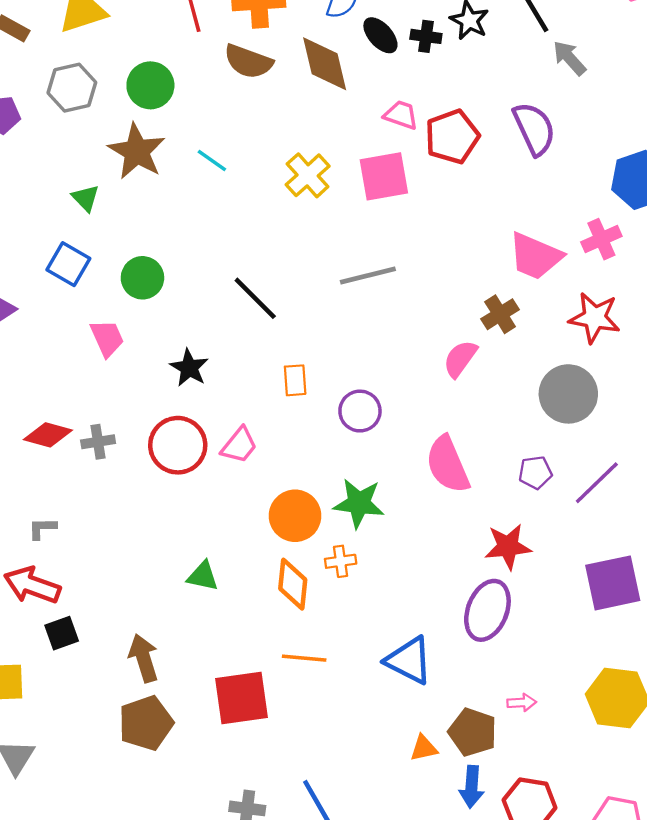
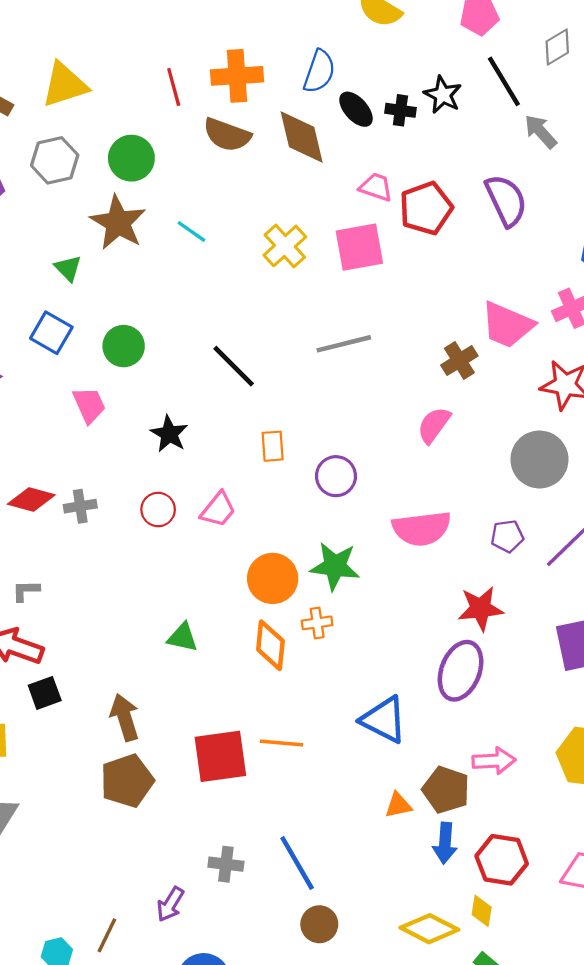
brown cross: (500, 314) -> (459, 361), moved
red circle: (178, 445) -> (158, 510), size x0.6
pink semicircle: (448, 465) -> (422, 528), turned -74
orange line: (304, 658) -> (282, 743), moved
pink arrow: (522, 703) -> (494, 761), size x1.5

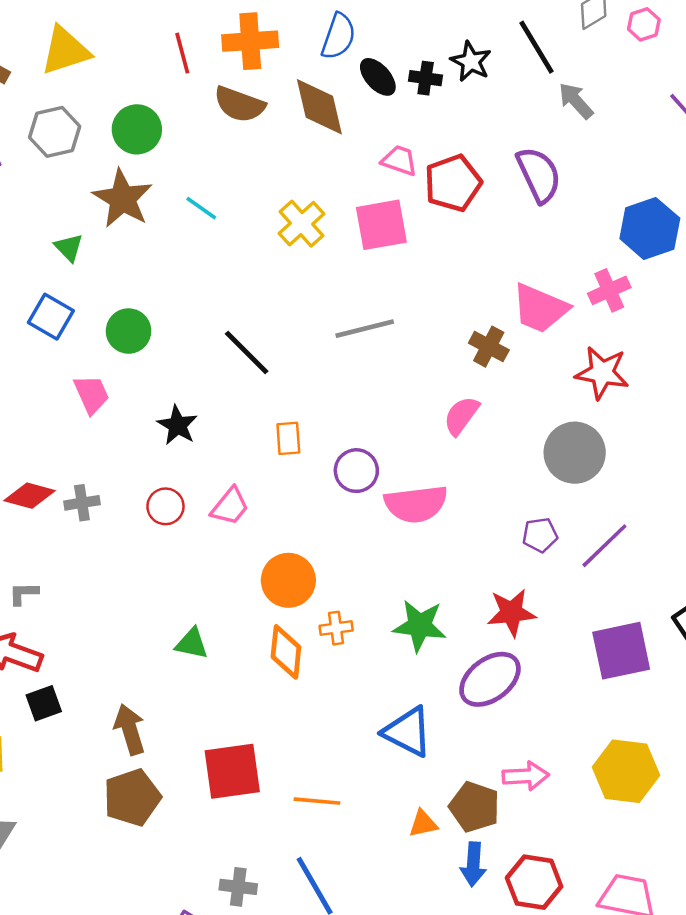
brown cross: (459, 361) -> (489, 347), turned -30
pink semicircle: (422, 528) -> (416, 504), moved
green star: (335, 566) -> (420, 626), moved
purple ellipse: (461, 671) -> (490, 679), turned 32
orange line: (282, 743) -> (317, 801), moved

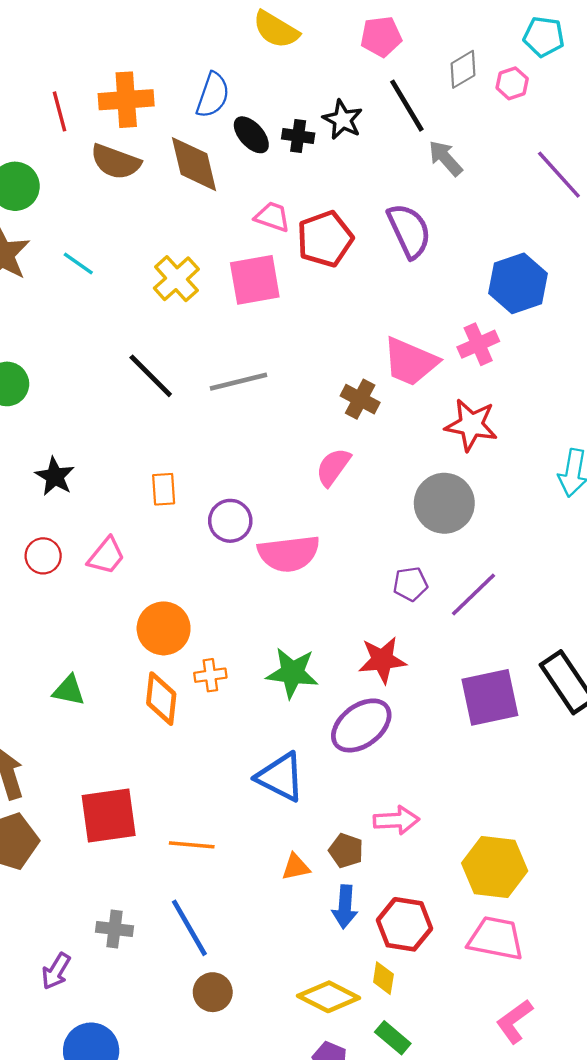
black line: (247, 352) -> (151, 376), moved
yellow hexagon: (626, 771) -> (495, 867), moved
brown pentagon: (474, 807) -> (346, 851), size x0.7

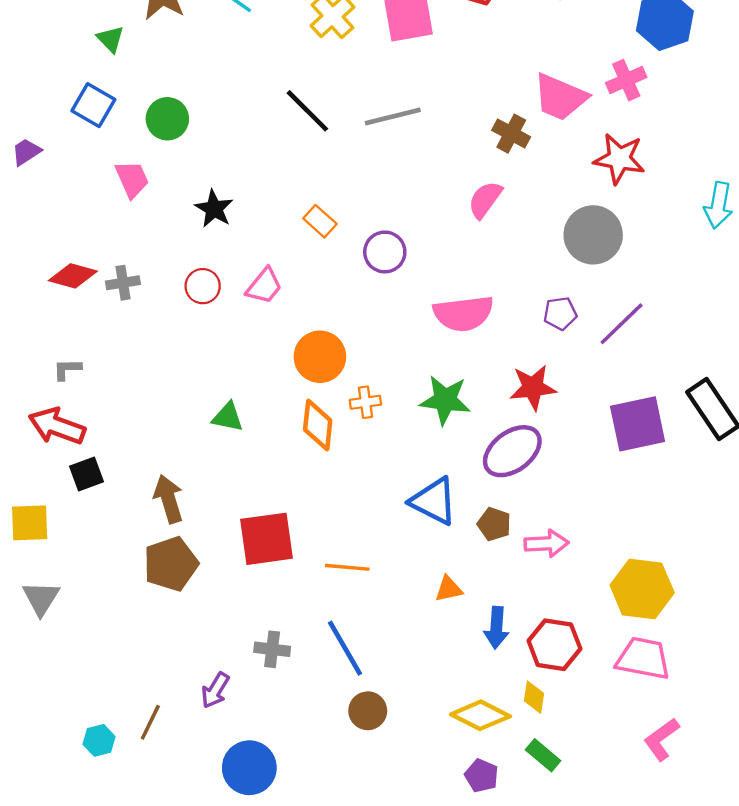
orange rectangle: (164, 489) -> (320, 221), turned -44
pink semicircle: (289, 554) -> (463, 313), moved
brown pentagon: (346, 851) -> (494, 524), moved

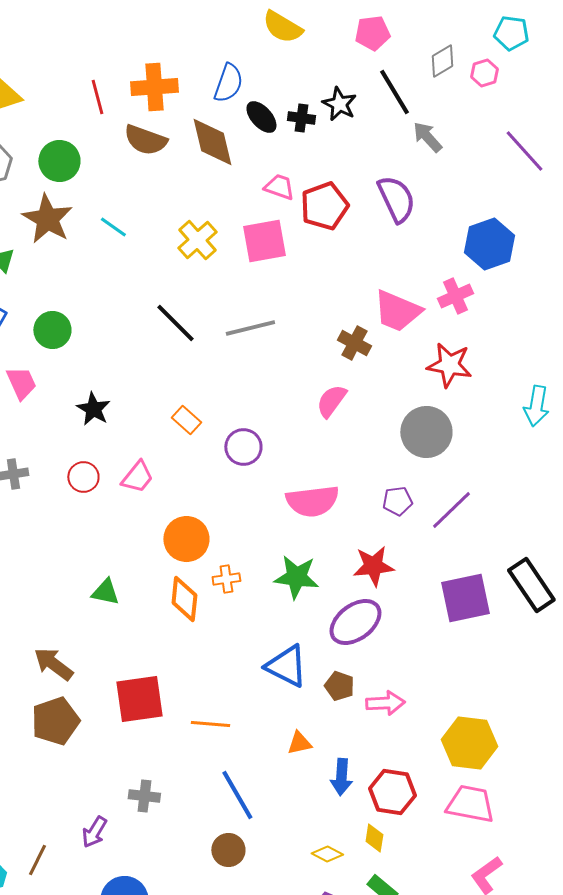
brown arrow: (168, 499) -> (53, 664), turned -36
blue line: (345, 648) -> (237, 795), moved
yellow diamond: (480, 715) -> (327, 854), size x0.6

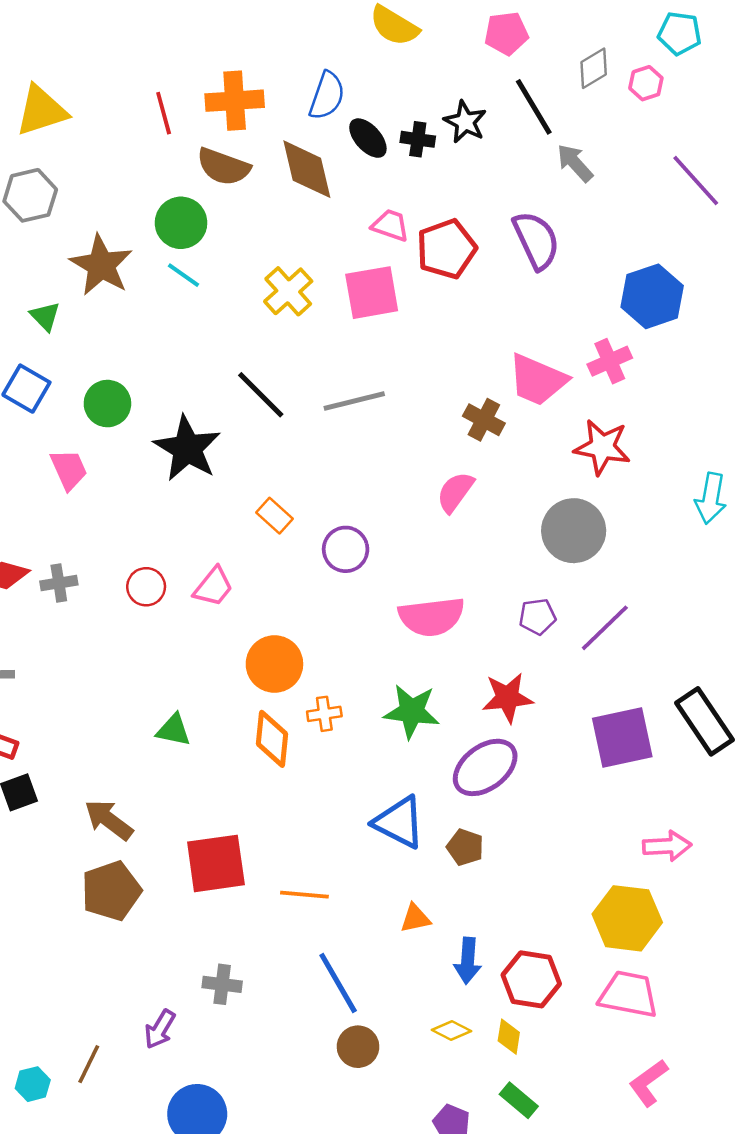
green circle: (59, 161) -> (181, 223), moved
black star: (93, 409) -> (187, 448), moved, size x1.6
pink arrow: (385, 703) -> (667, 846), moved
brown circle: (228, 850) -> (358, 1047), moved
yellow diamond: (327, 854) -> (451, 1030), moved

